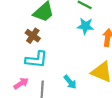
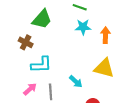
brown cross: (33, 36) -> (26, 42), moved

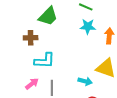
brown cross: (26, 42) -> (31, 38), turned -32
cyan arrow: (76, 82) -> (85, 81), moved, turned -32

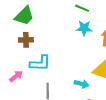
green trapezoid: (48, 16) -> (24, 16), moved
pink arrow: (32, 84) -> (16, 76), moved

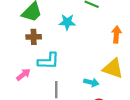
cyan star: (84, 28) -> (67, 22), moved

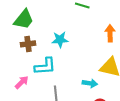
cyan star: (67, 22) -> (60, 40), moved

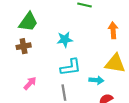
brown cross: (28, 44) -> (24, 46), moved
cyan L-shape: (45, 66) -> (71, 67), moved

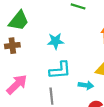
pink arrow: (30, 83) -> (17, 84), size x1.5

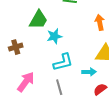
green trapezoid: (19, 21) -> (38, 20), moved

